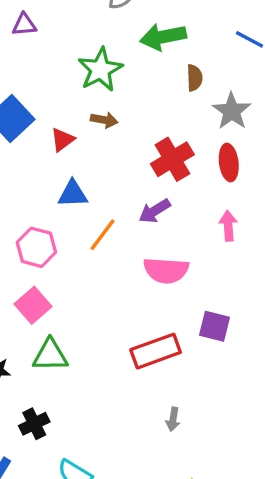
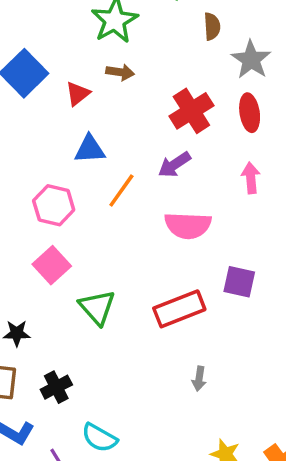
green triangle: (50, 355) -> (97, 307), moved, turned 51

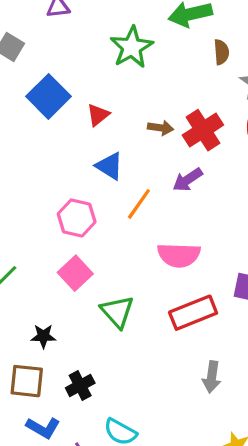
brown arrow: (120, 72) -> (160, 128), moved
blue triangle: (90, 149) -> (109, 166), turned 36
pink semicircle: (188, 225) -> (179, 255), moved
gray arrow: (199, 379) -> (212, 377), size x1.4

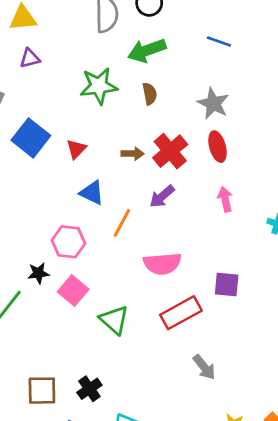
green star: (132, 47) -> (99, 86), turned 30
brown semicircle: (221, 52) -> (150, 94), moved
black star: (43, 336) -> (38, 273), moved
gray arrow: (212, 377) -> (204, 367), turned -40

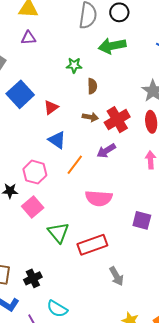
green star: (99, 86) -> (74, 65), size x0.6
brown semicircle: (150, 94) -> (92, 86), moved
red rectangle: (181, 313) -> (92, 245), moved

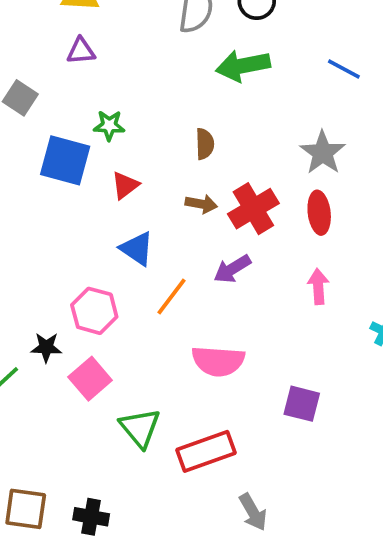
green star: (74, 65) -> (109, 125), moved
blue square: (20, 94) -> (65, 160), turned -32
black cross: (33, 278) -> (91, 517), turned 36

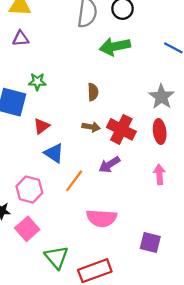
red triangle: (125, 185) -> (41, 126), moved
red cross: (253, 209) -> (121, 129), turned -32

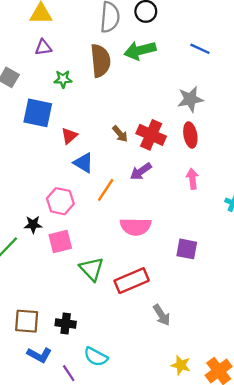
green star: (37, 82) -> (63, 79), moved
brown semicircle: (93, 92) -> (100, 61), moved, size x1.8
gray star: (161, 97) -> (190, 99), turned 30
brown arrow: (91, 127) -> (120, 134), turned 42
pink square: (27, 229) -> (60, 241), turned 30

